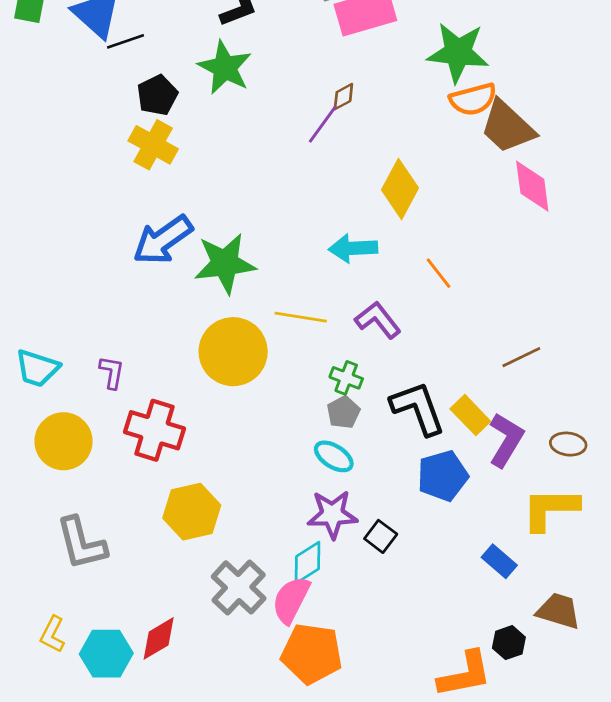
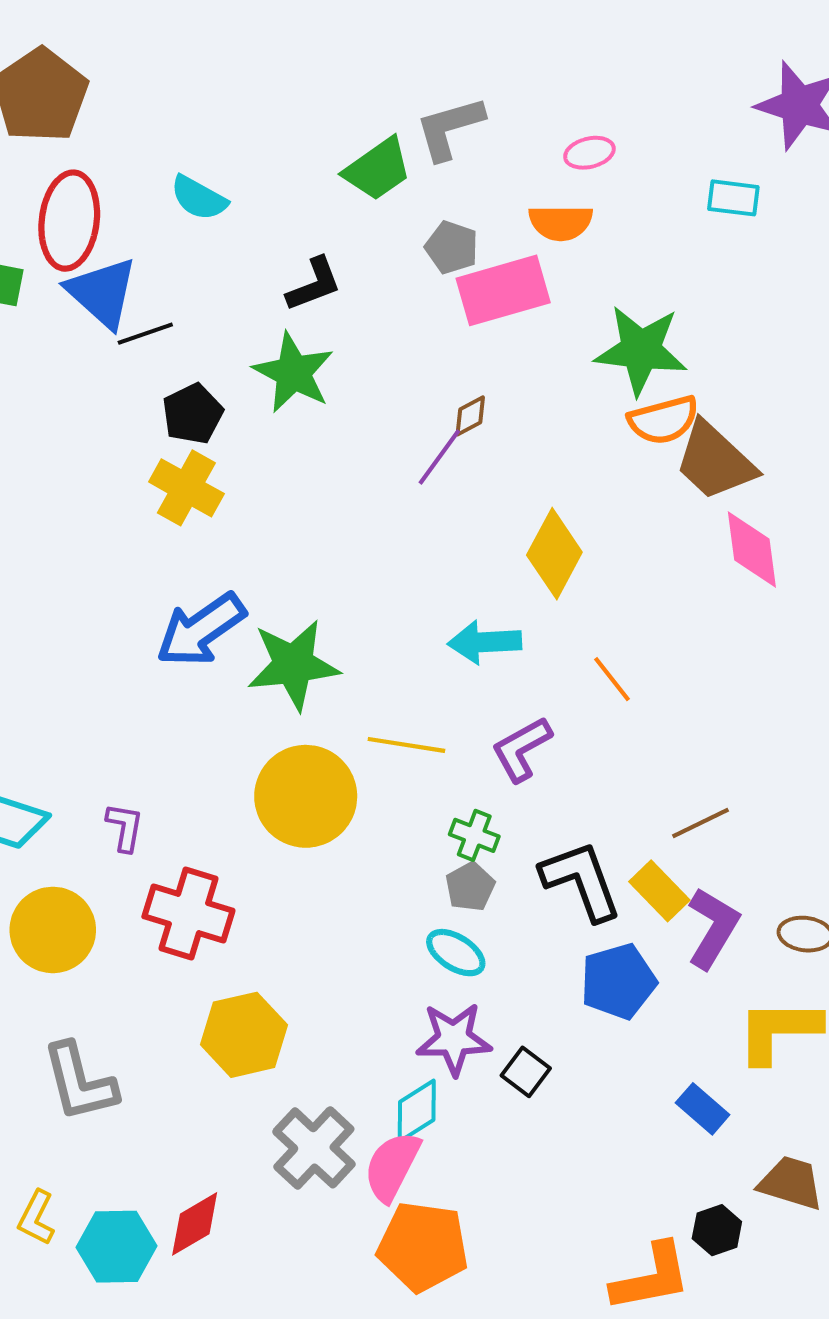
purple L-shape: (378, 320) -> (522, 749), turned -81
brown line: (521, 357) -> (700, 823), moved

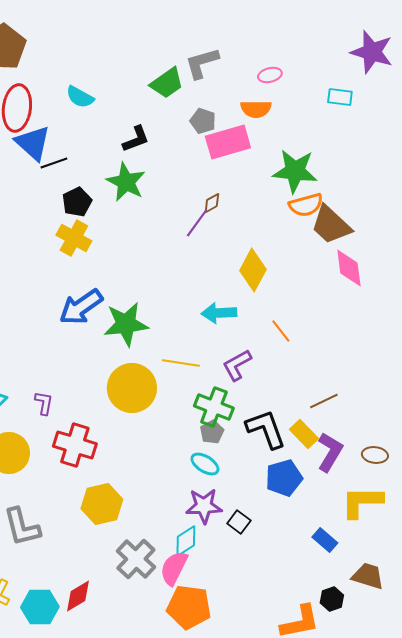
green cross: (474, 835) -> (214, 407), size x1.6

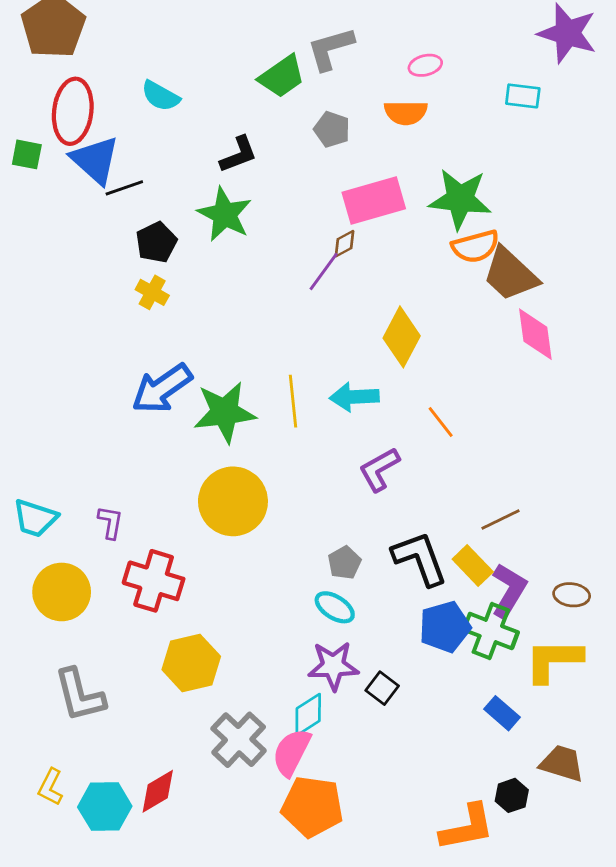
pink rectangle: (228, 142) -> (374, 200), moved
yellow cross: (74, 238) -> (152, 292), size x0.7
yellow line: (181, 363) -> (293, 401), moved, turned 75
green cross: (214, 407) -> (491, 631), moved

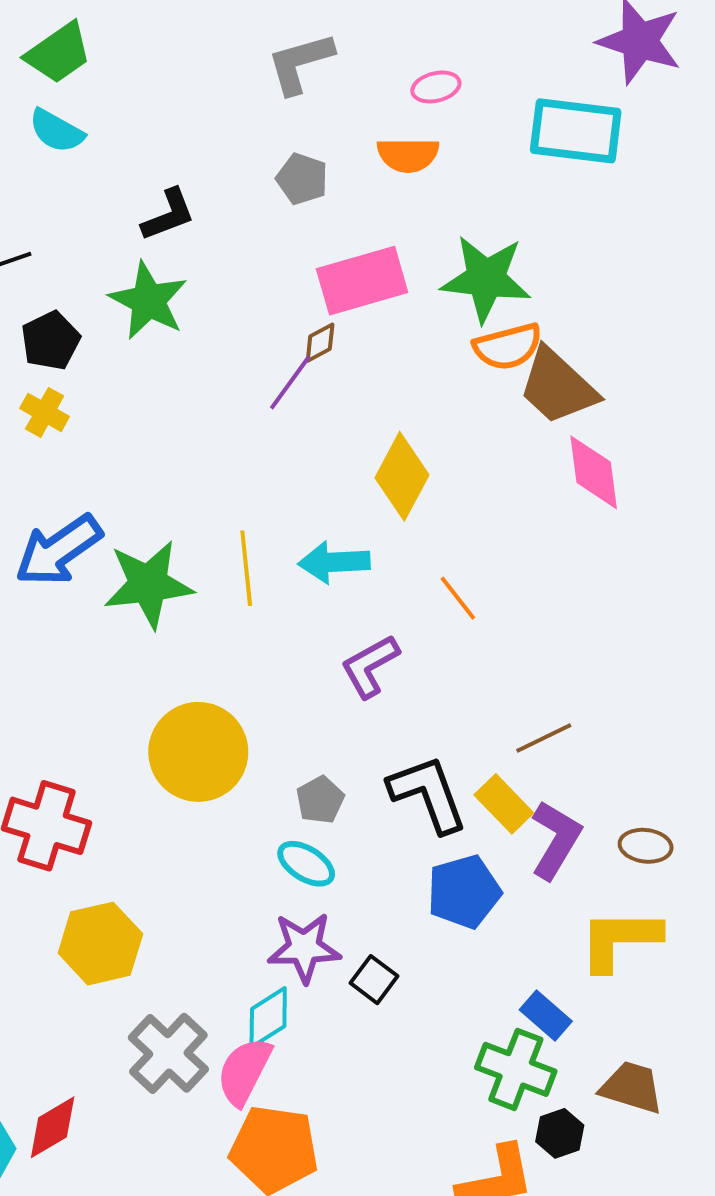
green trapezoid: (282, 76) -> (59, 53), moved
cyan rectangle: (523, 96) -> (576, 131), size x1.8
yellow circle: (233, 501) -> (198, 752), moved
green cross: (491, 631) -> (516, 1069), moved

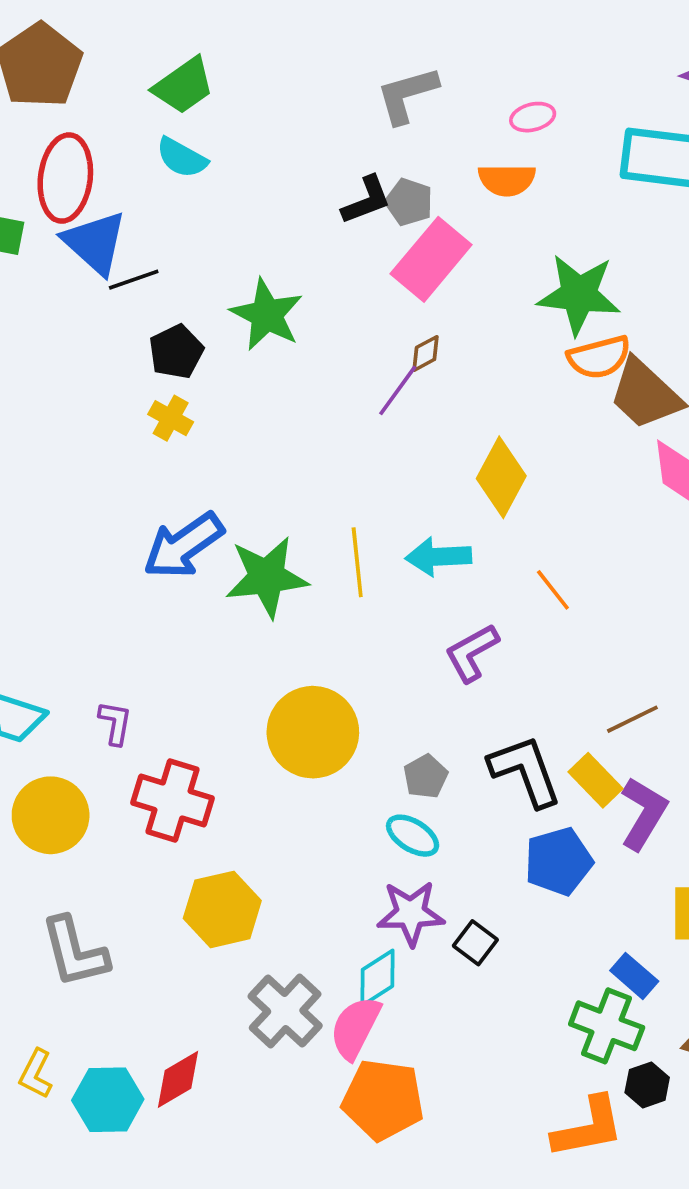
black L-shape: (168, 215) -> (366, 200), moved
pink rectangle: (362, 281) -> (431, 259), moved, turned -34

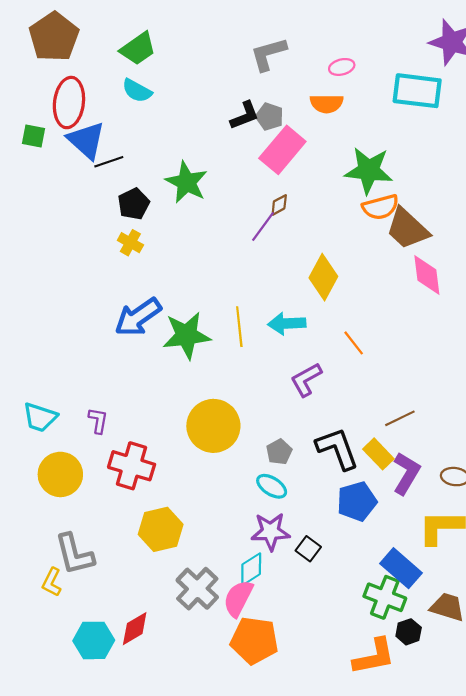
blue rectangle: (634, 976) -> (401, 568), size x1.5
yellow L-shape: (36, 1074) -> (52, 582), moved

